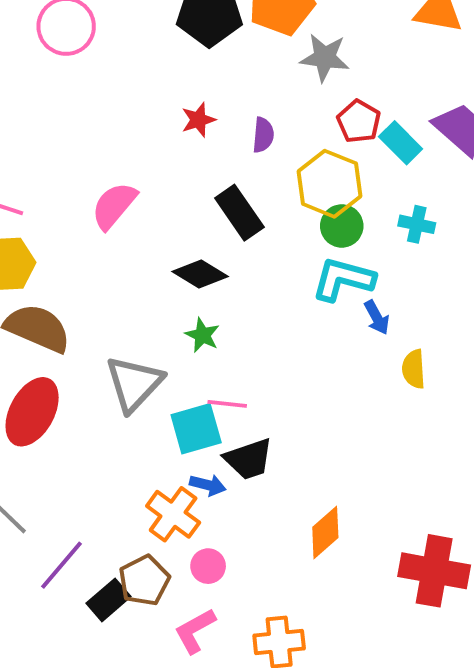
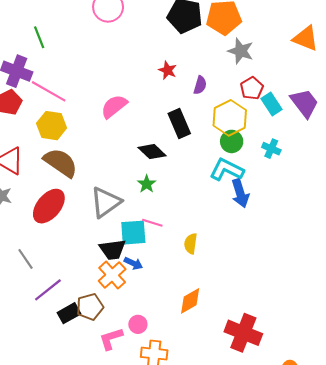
red star: (198, 120) -> (168, 70), turned 30
blue arrow: (377, 317) -> (240, 193), size x1.5
yellow semicircle: (414, 369) -> (191, 244), moved
black trapezoid: (249, 459) -> (112, 250), moved
pink circle: (208, 566) -> (138, 324), moved

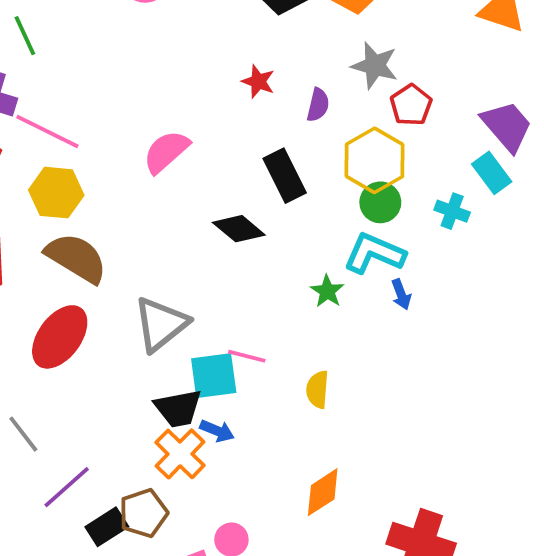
gray star: (241, 51) -> (375, 66), moved
cyan rectangle: (271, 104) -> (492, 173), moved
green star: (147, 184) -> (327, 291), moved
blue arrow: (240, 193) -> (401, 294), size x0.6

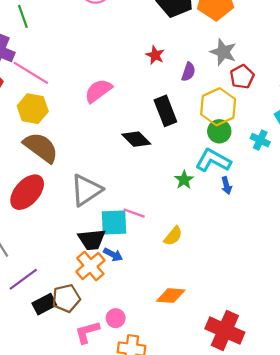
yellow semicircle: (317, 389) -> (173, 236), turned -150
orange diamond: (323, 492) -> (171, 296), turned 32

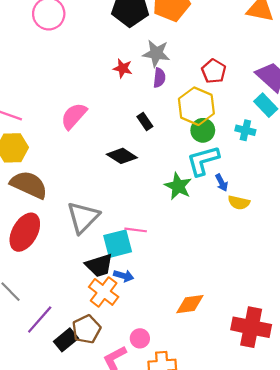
gray star: (223, 52) -> (156, 53), moved
black rectangle: (165, 111) -> (145, 122), size x0.6
cyan L-shape: (213, 160) -> (203, 161), turned -32
green star: (184, 180) -> (178, 186), size x1.4
yellow semicircle: (173, 236) -> (239, 203), moved, turned 75

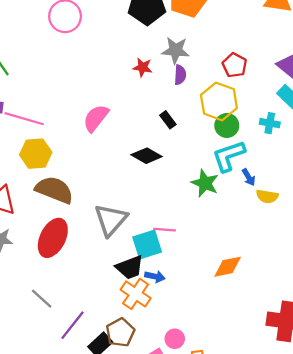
orange diamond: (190, 304) -> (228, 267), moved

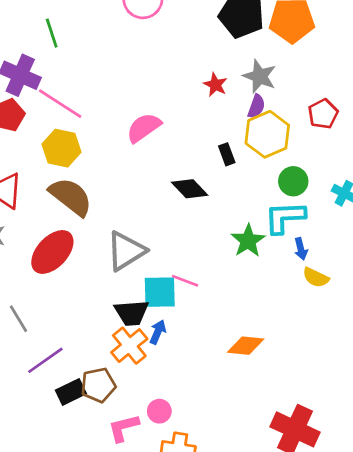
yellow hexagon: (219, 101) -> (267, 134), moved
blue arrow: (155, 276) -> (158, 332), turned -96

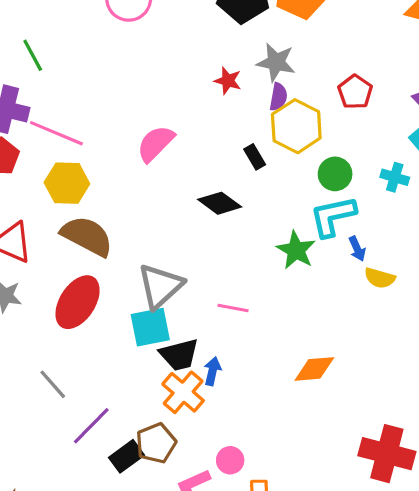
cyan square: (160, 292) -> (150, 327), moved

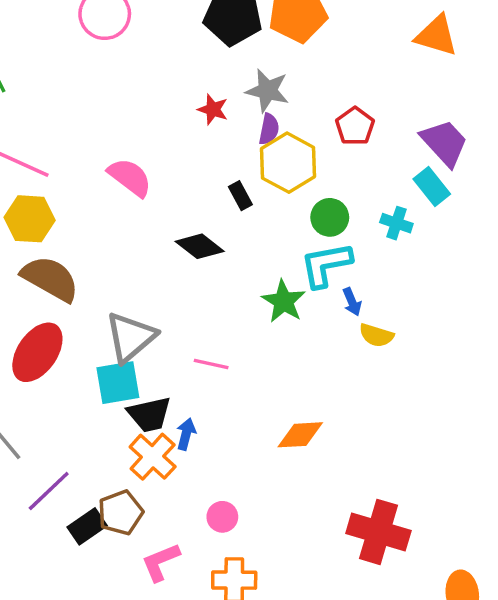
pink semicircle: (155, 143) -> (130, 177), turned 81
pink circle: (230, 460) -> (222, 517), moved

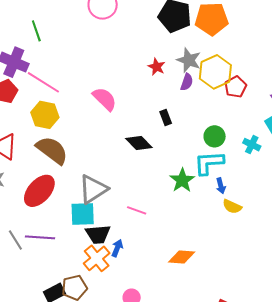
yellow hexagon: (288, 163) -> (215, 72), moved
purple line: (49, 491) -> (40, 237), moved, turned 40

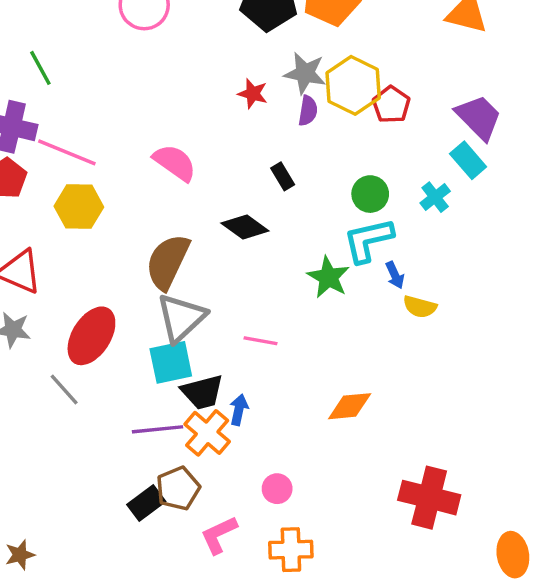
cyan cross: (252, 145) -> (435, 197), turned 36
brown semicircle: (52, 150) -> (168, 262), moved, turned -92
purple line: (40, 237) -> (158, 429), moved
gray line: (15, 240) -> (64, 390), moved

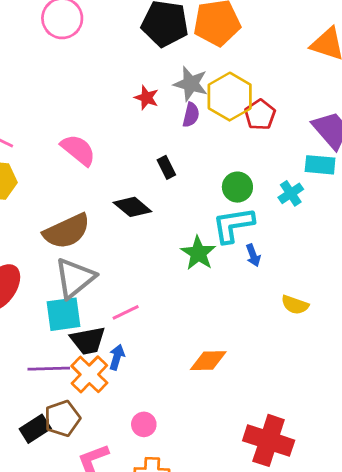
cyan rectangle: (468, 160) -> (320, 165), turned -48
brown semicircle: (168, 262) -> (67, 231), turned -144
yellow semicircle: (420, 307) -> (295, 305), moved
pink line: (261, 341) -> (126, 312), moved, turned -40

